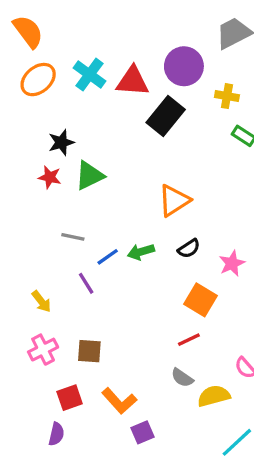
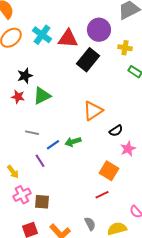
black semicircle: (189, 248) -> (116, 131), moved
pink cross: (43, 350) -> (22, 195), moved
gray semicircle: (182, 378) -> (90, 224), moved, turned -152

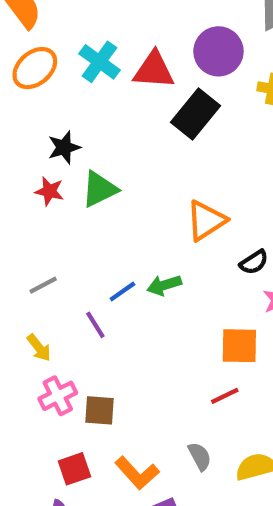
gray line: (32, 133) -> (43, 285), moved, turned -40
orange square: (109, 171) -> (239, 346), turned -30

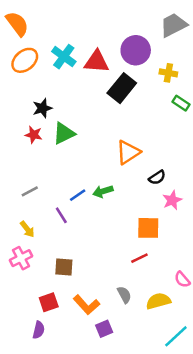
pink cross: (58, 396) -> (21, 258), moved

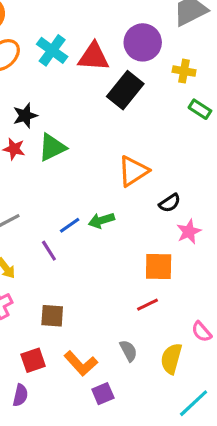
yellow semicircle: (158, 301) -> (171, 359), turned -60

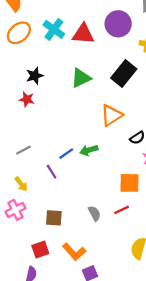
black rectangle: (125, 90) -> (124, 73), moved
green triangle: (52, 147) -> (81, 78), moved
gray semicircle: (128, 351) -> (94, 213), moved

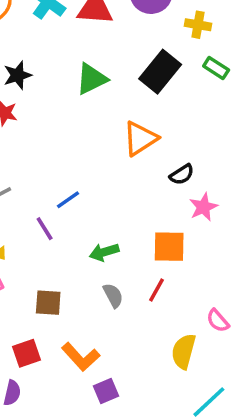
green arrow: (89, 150) -> (104, 252), moved
red line: (122, 210) -> (156, 290), turned -35

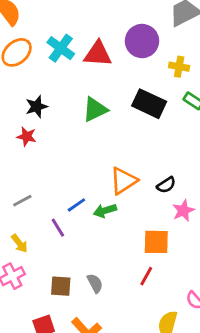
black rectangle: (160, 72) -> (149, 104), turned 76
orange triangle: (140, 138) -> (123, 181), moved
green arrow: (104, 252) -> (105, 211), moved
gray semicircle: (113, 295) -> (95, 283), moved

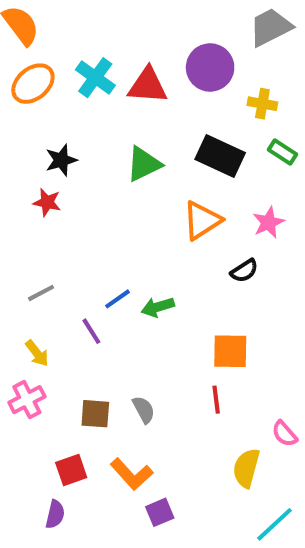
orange triangle: (123, 181) -> (202, 220), moved
pink star: (183, 211) -> (268, 222), moved
red line: (146, 276) -> (216, 400), turned -36

